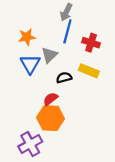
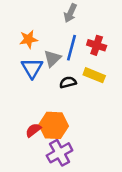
blue line: (67, 31) -> (72, 48), moved
red semicircle: (51, 99) -> (33, 130), moved
purple cross: (30, 144) -> (60, 153), moved

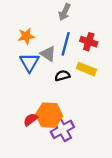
gray triangle: (52, 58) -> (48, 54), turned -42
purple cross: (60, 153) -> (62, 129), moved

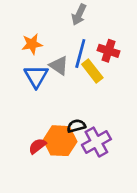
yellow rectangle: (86, 69) -> (92, 71), moved, turned 30
black semicircle: (62, 76) -> (76, 126), moved
purple cross: (62, 129) -> (96, 142), moved

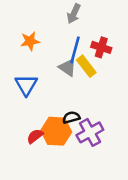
gray triangle: (59, 66) -> (67, 67), moved
blue triangle: (36, 76) -> (26, 85), moved

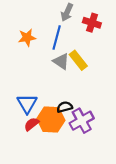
red cross: (101, 47) -> (92, 23), moved
blue line: (75, 50) -> (57, 38), moved
blue triangle: (26, 85) -> (27, 104), moved

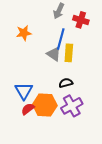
blue line: (57, 38) -> (61, 39), moved
yellow rectangle: (78, 60) -> (69, 53), turned 42
black semicircle: (65, 107) -> (66, 83), moved

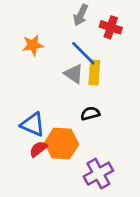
blue line: (61, 39) -> (83, 53), turned -60
blue triangle: (24, 91) -> (33, 124), turned -36
purple cross: (72, 106) -> (98, 174), moved

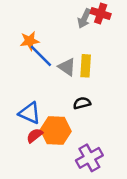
gray arrow: (81, 15) -> (84, 18), moved
red cross: (111, 27) -> (101, 14), moved
blue line: (83, 53) -> (41, 56), moved

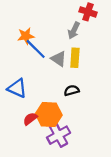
gray arrow: (84, 18) -> (74, 30), moved
blue triangle: (30, 113) -> (17, 88), moved
purple cross: (89, 158) -> (59, 135), moved

